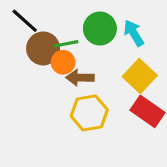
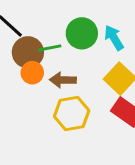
orange circle: (63, 62) -> (32, 73), moved

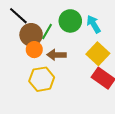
green line: (50, 48) -> (47, 32), turned -49
yellow hexagon: (72, 114) -> (42, 79), moved

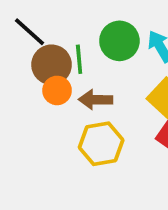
green line: (47, 32) -> (79, 59), turned -35
yellow hexagon: (42, 79) -> (101, 144), moved

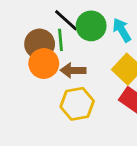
black line: (29, 32) -> (66, 20), moved
orange circle: (57, 90) -> (44, 63), size x1.4

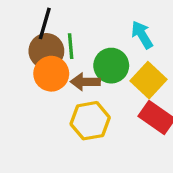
black line: (66, 20) -> (45, 23), moved, turned 64
green circle: (91, 26) -> (111, 66), moved

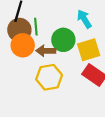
yellow square: (149, 80) -> (89, 50), turned 30

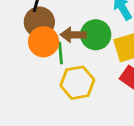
green line: (36, 27) -> (60, 53), moved
brown arrow: (46, 51) -> (73, 35), moved

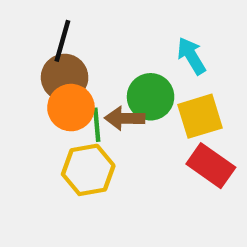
brown arrow: (73, 35) -> (125, 118), moved
yellow hexagon: (77, 83) -> (88, 170), moved

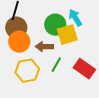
green circle: (151, 97) -> (55, 25), moved
yellow square: (200, 116) -> (67, 35), moved
green line: (97, 125) -> (56, 65), moved, turned 35

